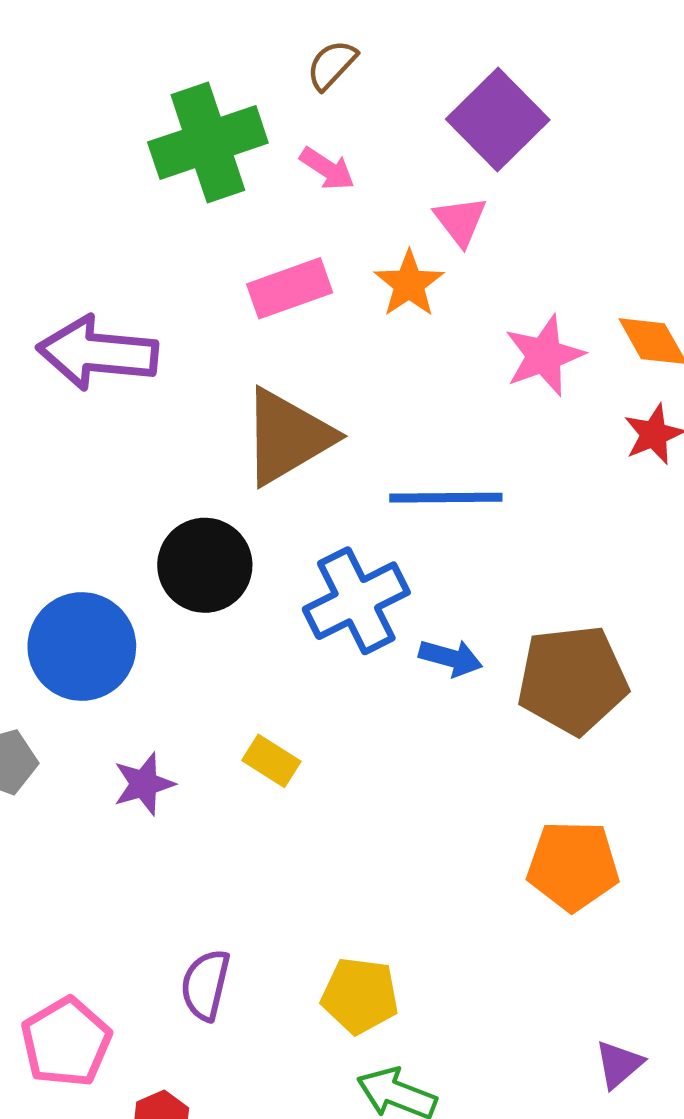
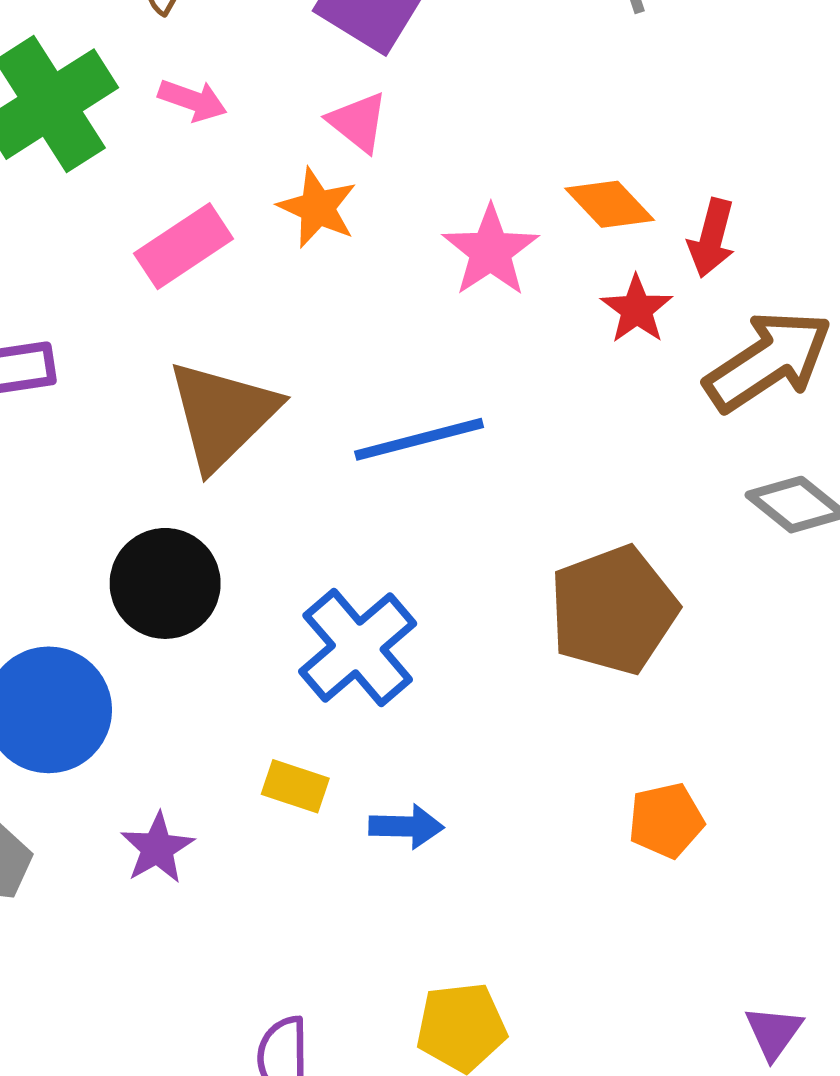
blue cross: (356, 601) -> (358, 647), moved
blue arrow: (451, 658) -> (406, 826), moved
orange pentagon: (573, 866) -> (666, 820), size x0.7

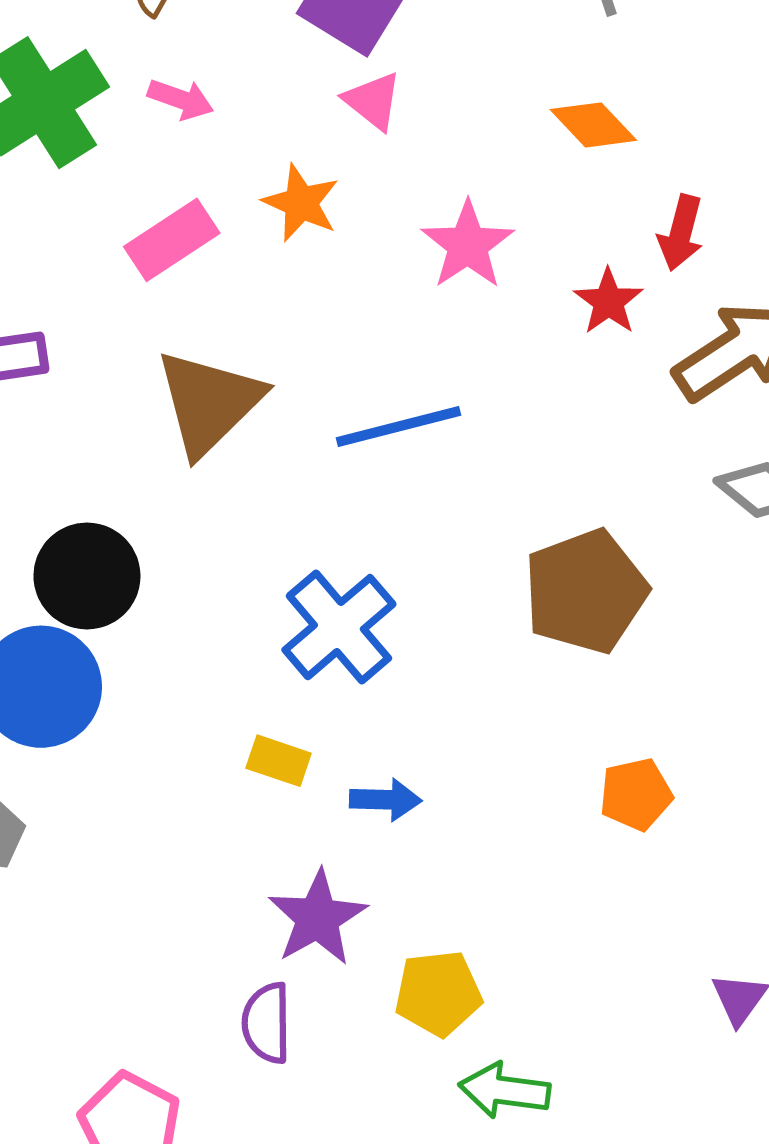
pink triangle: (358, 122) -> (373, 101), moved
orange diamond: (610, 204) -> (593, 125), moved
black circle: (165, 583) -> (87, 576), moved
purple star: (157, 848) -> (318, 918), moved, size x1.4

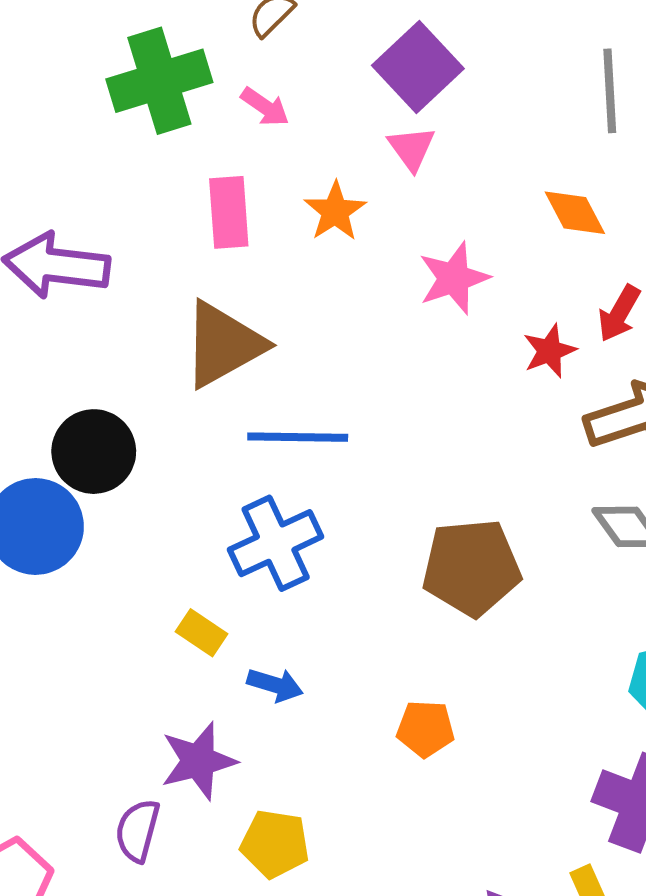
pink rectangle: (172, 240) -> (229, 212), turned -76
blue line: (398, 426) -> (298, 437), moved
orange pentagon: (636, 794) -> (425, 729), moved

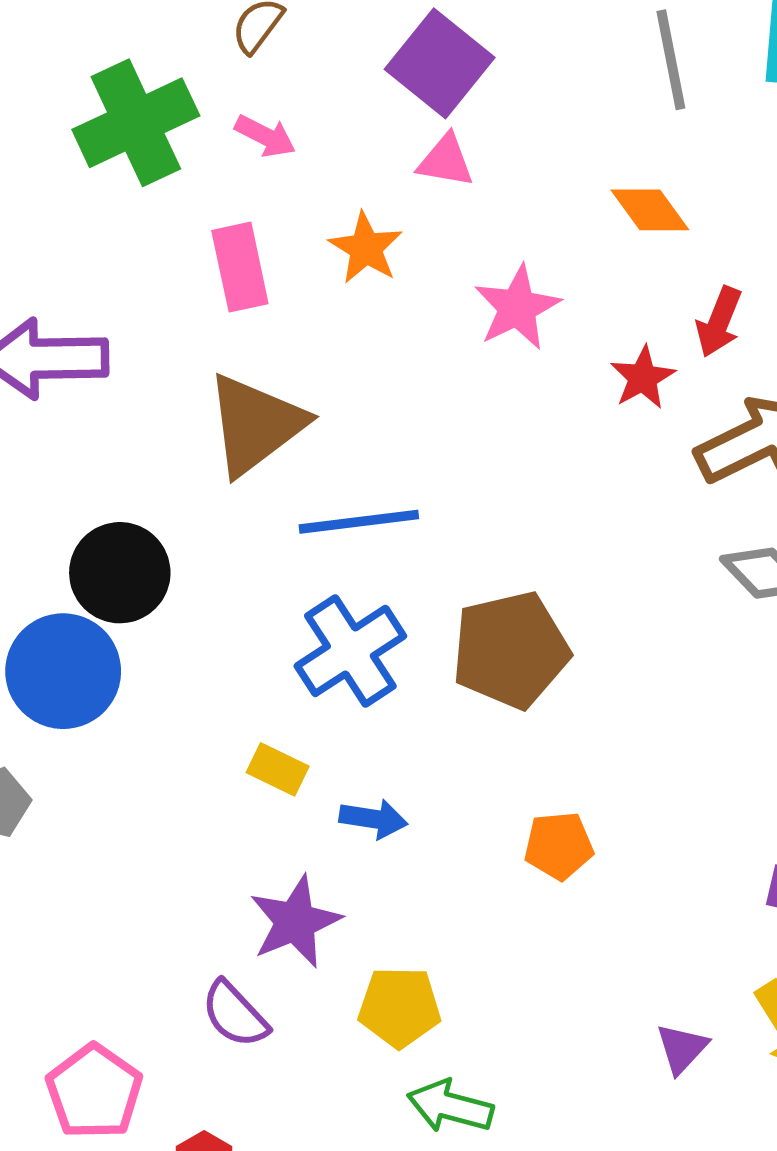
pink triangle: (412, 148) -> (446, 161), turned -36
brown pentagon: (471, 567) -> (511, 650), moved
purple semicircle: (138, 831) -> (235, 1014), turned -50

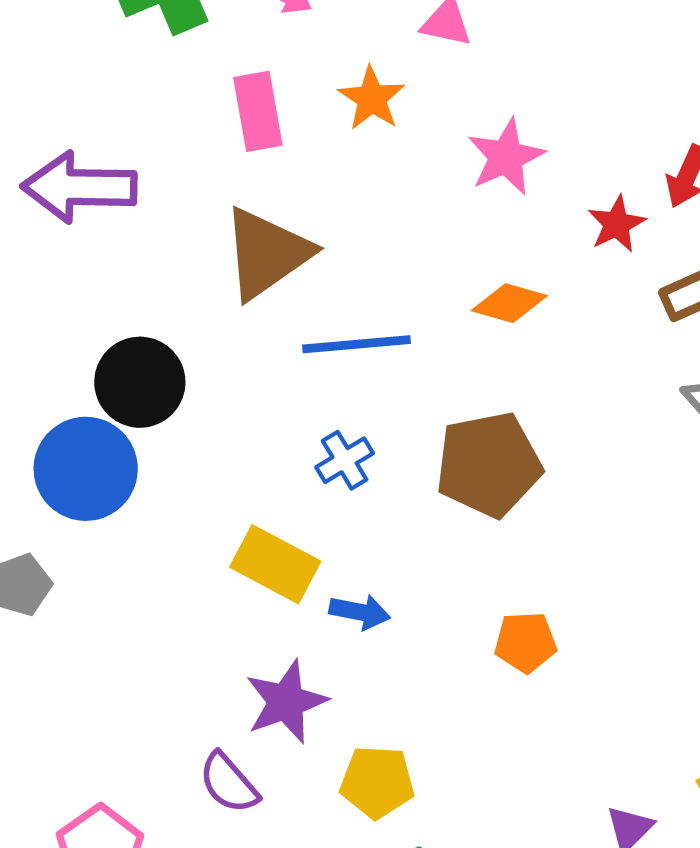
orange diamond: (650, 210) -> (509, 303), moved, turned -40
blue cross: (350, 651) -> (345, 460), size x0.6
yellow rectangle: (278, 769) -> (275, 564), size x1.6

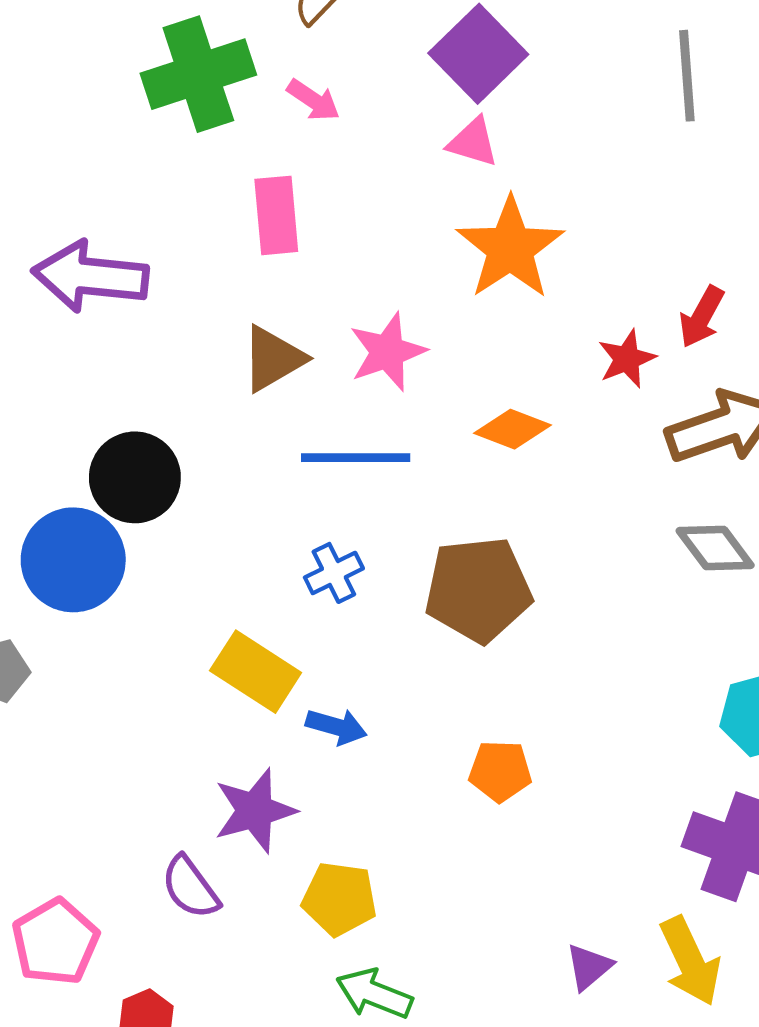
orange star: (372, 98) -> (510, 248), moved, size x1.6
pink star: (506, 157) -> (388, 352), moved
brown triangle: (267, 253) -> (273, 359), size x0.7

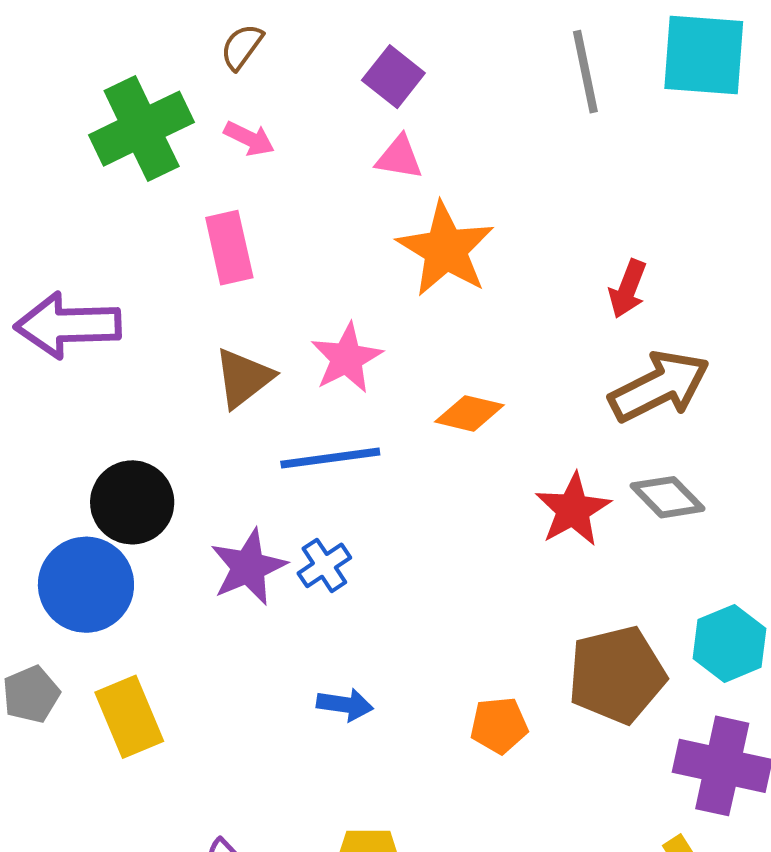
purple square: (478, 54) -> (393, 77), size x0.7
red star: (627, 359) -> (573, 510), moved, size x1.4
brown pentagon: (478, 589) -> (617, 675), moved
yellow rectangle: (256, 672) -> (129, 717), moved, turned 42
purple star: (255, 811) -> (248, 567), moved

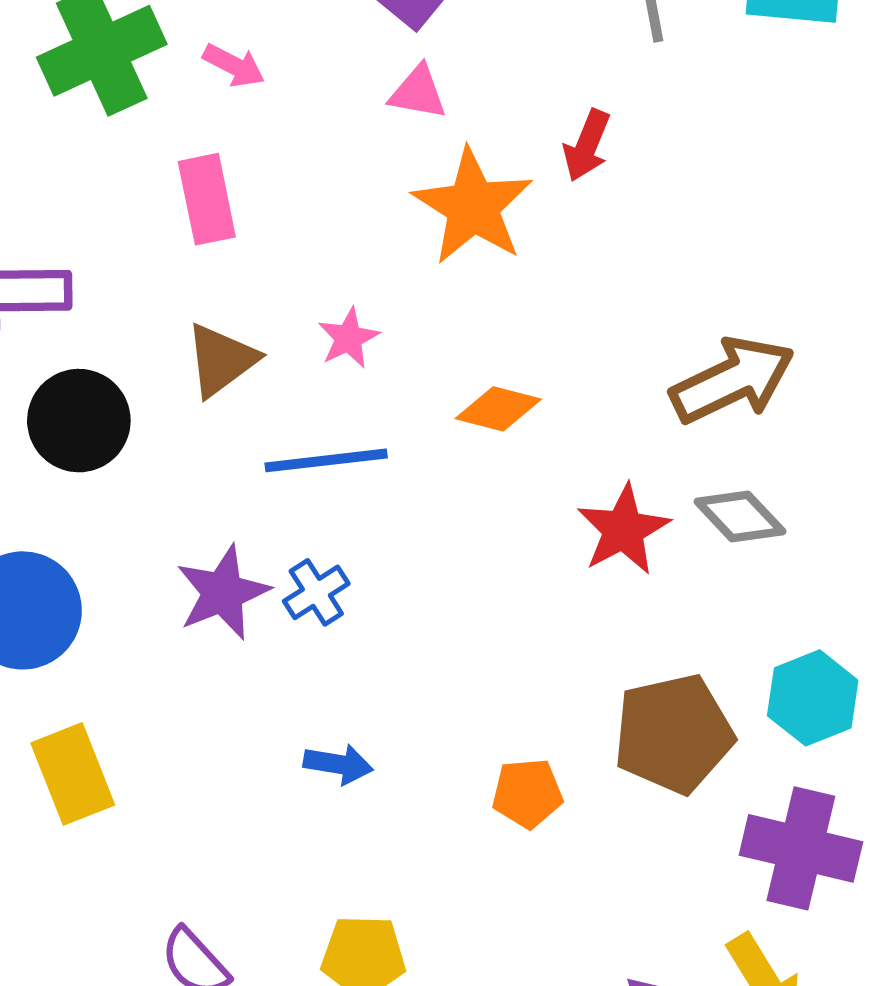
red arrow: (628, 289) -> (587, 145), moved
pink star: (347, 358) -> (349, 338), size x0.7
black circle: (132, 502) -> (79, 421), moved

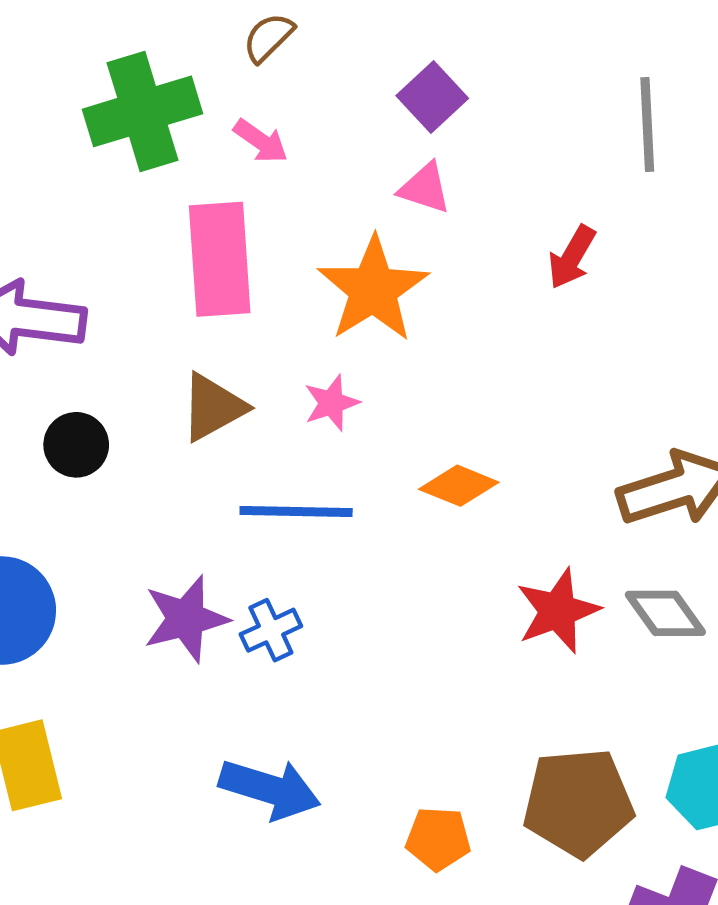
pink rectangle: (207, 199) -> (220, 259), size x1.4
orange star: (473, 207) -> (373, 289), moved
black circle: (79, 421) -> (76, 445), size x0.7
blue arrow: (338, 764) -> (270, 789), size x1.6

